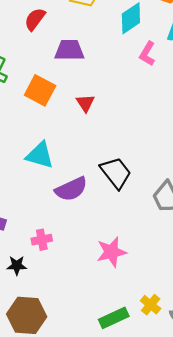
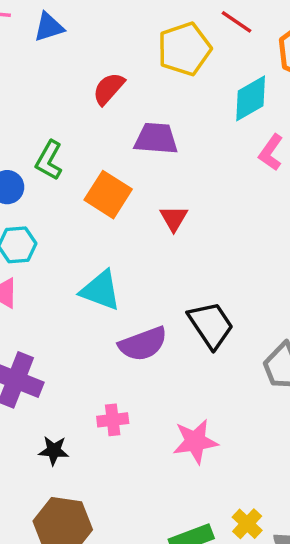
pink cross: (42, 240) -> (113, 420), moved

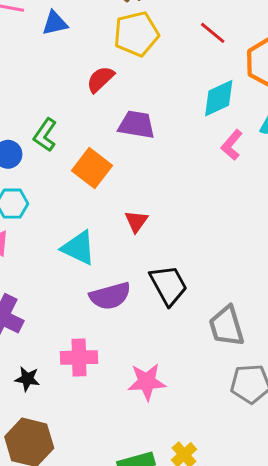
yellow pentagon: (184, 49) -> (136, 34), moved
red triangle: (174, 218) -> (136, 221), moved
pink cross: (113, 420) -> (79, 357), size x1.4

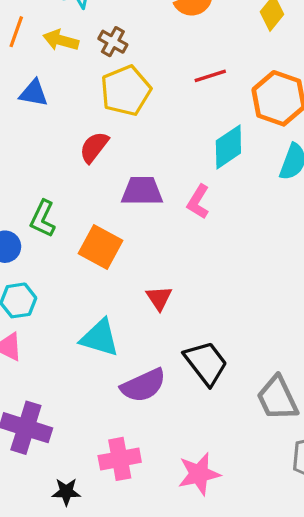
blue triangle: (55, 23) -> (34, 93), turned 32
red line: (213, 33) -> (210, 76), turned -48
pink L-shape: (232, 145) -> (198, 202), moved

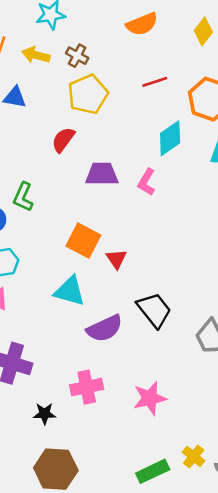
orange square: (101, 247) -> (83, 241), moved

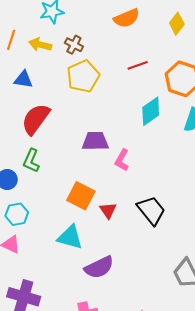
red semicircle: (63, 140) -> (36, 119), moved, size x1.5
pink L-shape: (147, 182) -> (122, 160), moved
black trapezoid: (154, 310) -> (151, 210), moved

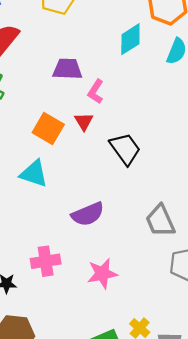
red triangle: (108, 210) -> (84, 121), moved
purple semicircle: (99, 267) -> (88, 214), moved

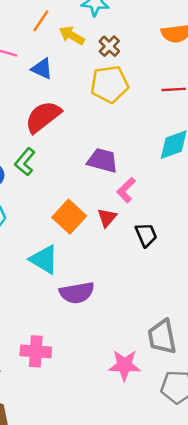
black trapezoid: (125, 149) -> (146, 235), moved, size x0.7
purple semicircle: (88, 214) -> (77, 293), moved
pink star: (102, 274) -> (124, 365), moved

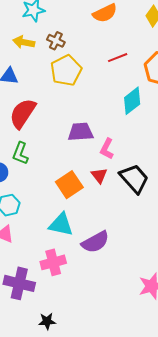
orange square: (69, 217) -> (69, 185), turned 32
black trapezoid: (146, 235) -> (134, 179), size x1.5
pink cross: (36, 351) -> (53, 262), moved

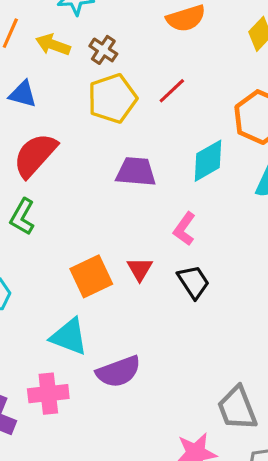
red line: (118, 58) -> (172, 91), moved, turned -30
purple trapezoid: (81, 132) -> (136, 172), moved
pink L-shape: (107, 149) -> (184, 229), moved
black trapezoid: (134, 179) -> (193, 282), size x0.7

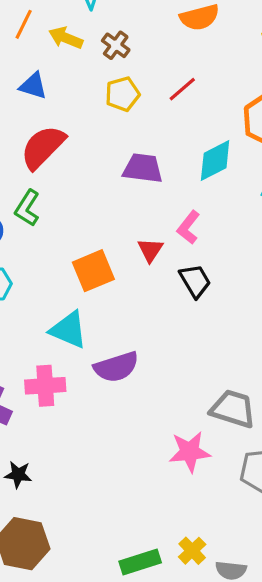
yellow pentagon: (112, 98) -> (122, 94), size x0.7
red triangle: (140, 269) -> (150, 250), moved
gray trapezoid: (237, 408) -> (233, 409), turned 126

